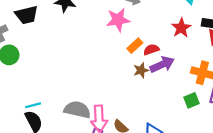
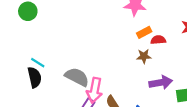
purple arrow: (162, 65) -> (161, 82), moved
cyan line: (33, 105) -> (38, 63), turned 32

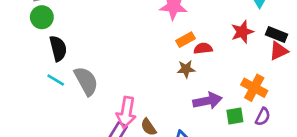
black semicircle: (35, 77) -> (58, 48), moved
gray semicircle: (77, 77) -> (86, 81), moved, turned 35

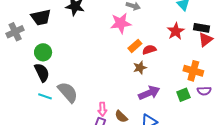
green circle: (42, 17) -> (43, 52), moved
purple arrow: (207, 101) -> (149, 93), moved
pink arrow: (126, 112) -> (102, 109), size x0.6
purple semicircle: (263, 117) -> (204, 91), turned 72

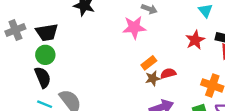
black trapezoid: (41, 17) -> (47, 32), moved
orange rectangle: (135, 46) -> (149, 63), moved
red semicircle: (149, 50) -> (168, 73), moved

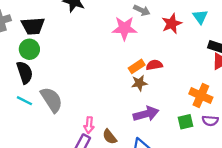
red star: (195, 40) -> (172, 24), moved
red semicircle: (168, 73) -> (154, 65), moved

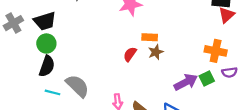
red semicircle: (154, 65) -> (130, 54), moved, turned -32
orange rectangle: (137, 66) -> (150, 37), turned 48
black semicircle: (25, 72) -> (47, 66), turned 50
purple arrow: (146, 114) -> (186, 82), moved

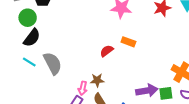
green circle: (46, 44) -> (28, 18), moved
brown star: (156, 52) -> (97, 80), moved

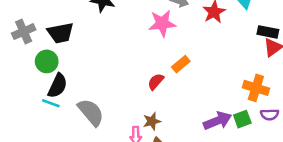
orange rectangle: (128, 42) -> (181, 64), turned -48
cyan line: (29, 62) -> (51, 103), moved

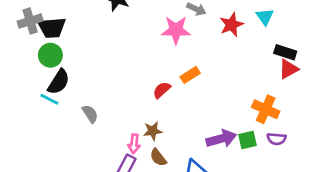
black trapezoid: (60, 33) -> (52, 28), moved
gray semicircle: (91, 112) -> (90, 114), size x0.6

